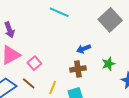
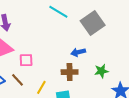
gray square: (110, 20) -> (93, 23), moved
pink square: (34, 63) -> (26, 60), turned 32

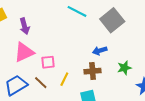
yellow line: (41, 87) -> (64, 79), moved

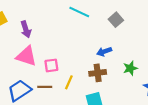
gray square: (112, 20) -> (116, 20), size x0.6
pink triangle: (24, 52) -> (26, 56), turned 45
brown line: (41, 83) -> (45, 87), turned -40

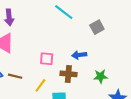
pink square: (51, 65) -> (47, 59), moved
yellow line: (69, 82) -> (40, 85), moved

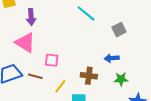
blue arrow: (79, 55) -> (112, 58), moved
pink square: (47, 59) -> (52, 60), moved

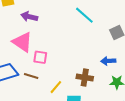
purple arrow: (31, 17) -> (29, 17), turned 105
pink square: (52, 60) -> (40, 57), moved

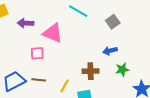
pink triangle: (22, 42) -> (53, 33), moved
pink square: (40, 57) -> (37, 53), moved

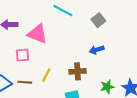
green star: (122, 70) -> (107, 87), moved
yellow line: (65, 86) -> (46, 75), moved

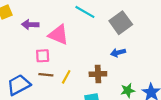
gray square: (98, 20) -> (121, 23), size x1.5
brown line: (25, 82) -> (46, 75), moved

